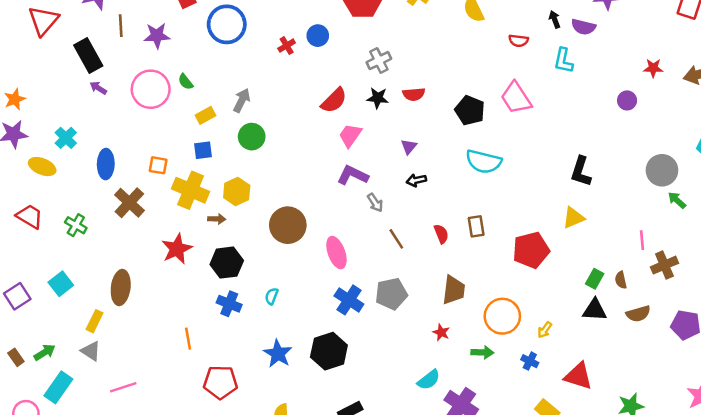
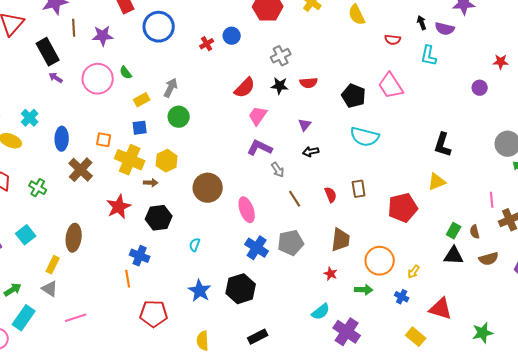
blue cross: (229, 304) -> (140, 256), moved

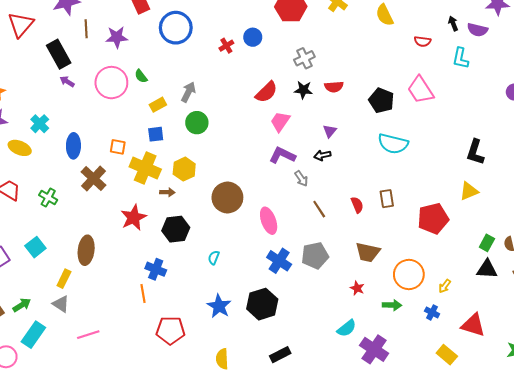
black arrow: (311, 152) -> (322, 155), moved
brown trapezoid: (341, 240) -> (368, 252), turned 95

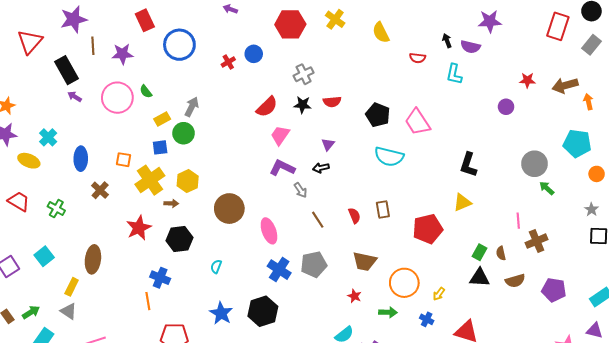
pink trapezoid: (420, 90) -> (418, 122), moved
green circle: (197, 123) -> (184, 133), moved
yellow cross: (145, 168) -> (150, 180), turned 32
brown cross: (93, 179) -> (100, 190), size x0.7

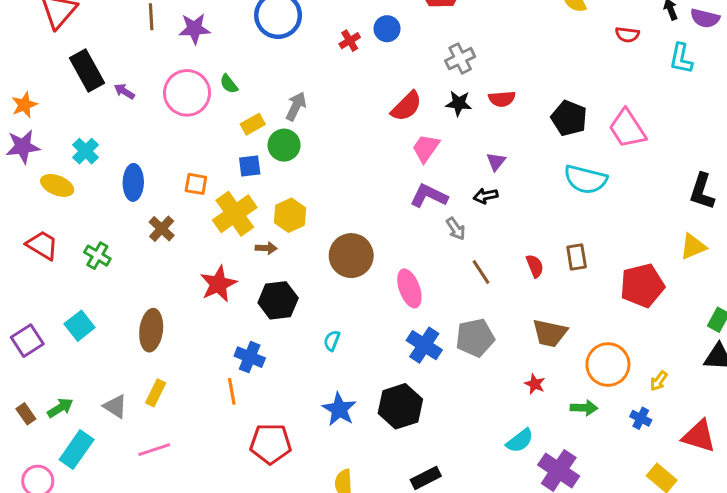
black rectangle: (66, 70) -> (87, 70), moved
yellow rectangle: (72, 287) -> (156, 393), moved

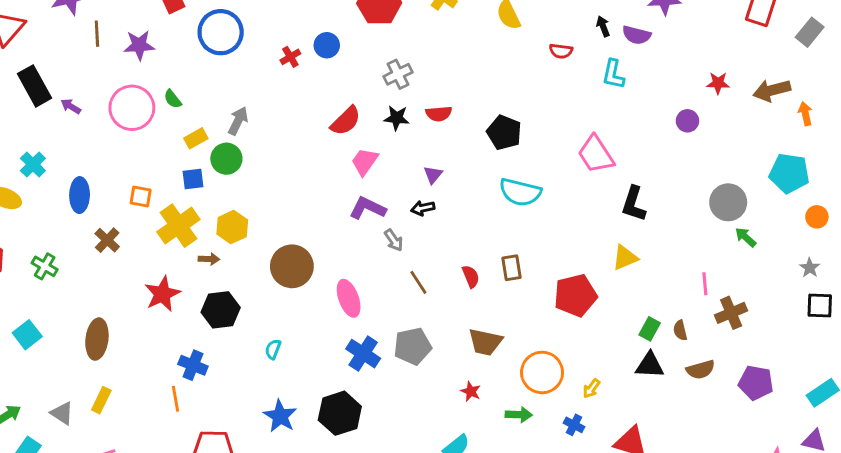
pink trapezoid: (627, 129) -> (596, 154), moved

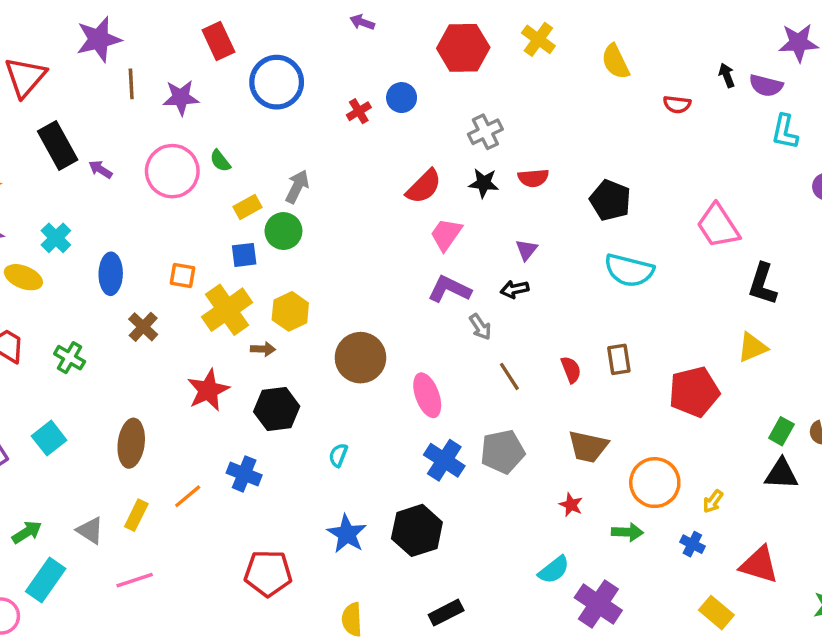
cyan L-shape: (613, 74) -> (785, 132), moved
orange line: (176, 399) -> (188, 496), moved, turned 60

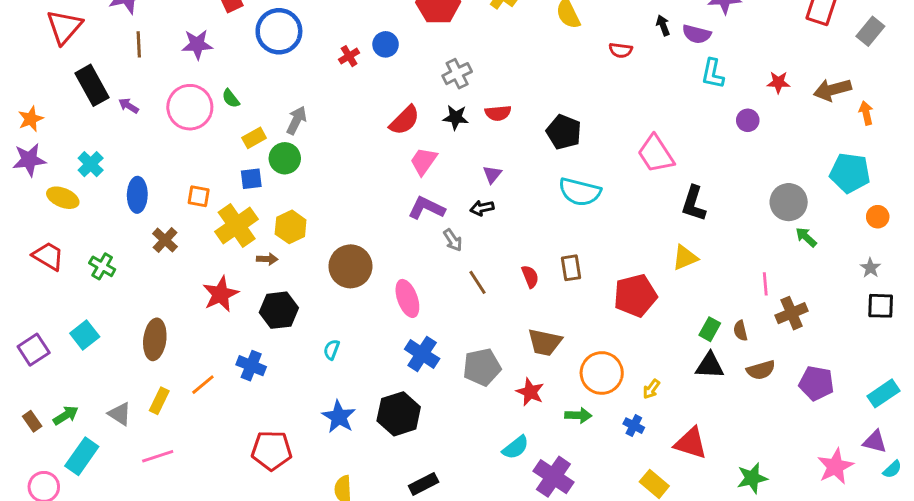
brown line: (131, 84) -> (139, 44), moved
gray pentagon: (503, 452) -> (482, 367), moved
red star: (571, 505) -> (530, 392), size x1.4

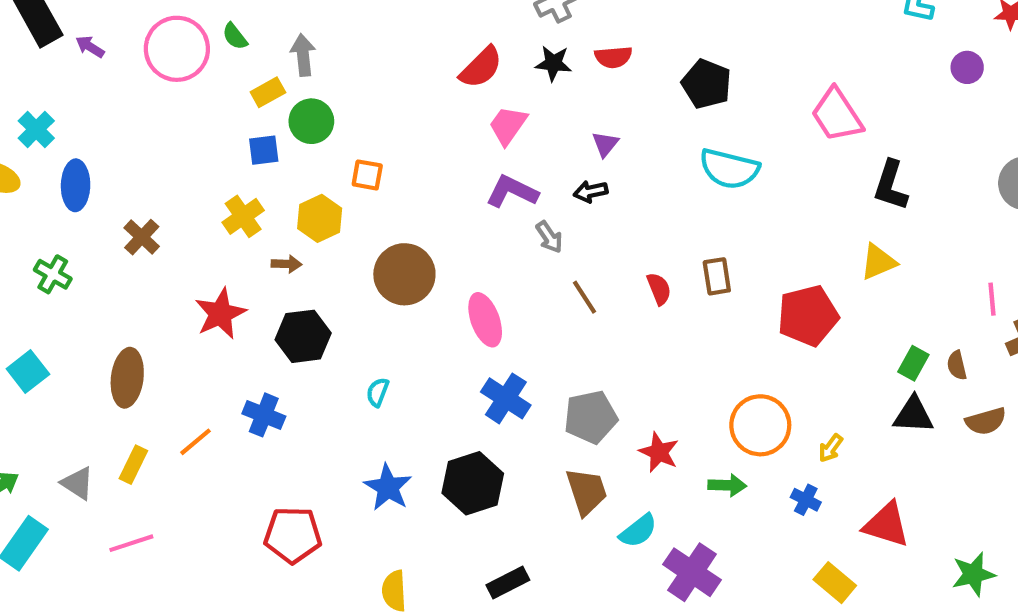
gray arrow: (296, 120) -> (303, 55), moved, turned -32
blue ellipse: (137, 195) -> (76, 185), moved
orange square: (199, 196) -> (367, 175), moved
yellow cross: (237, 225) -> (243, 216), size x0.7
brown trapezoid: (545, 342) -> (587, 492), moved, turned -120

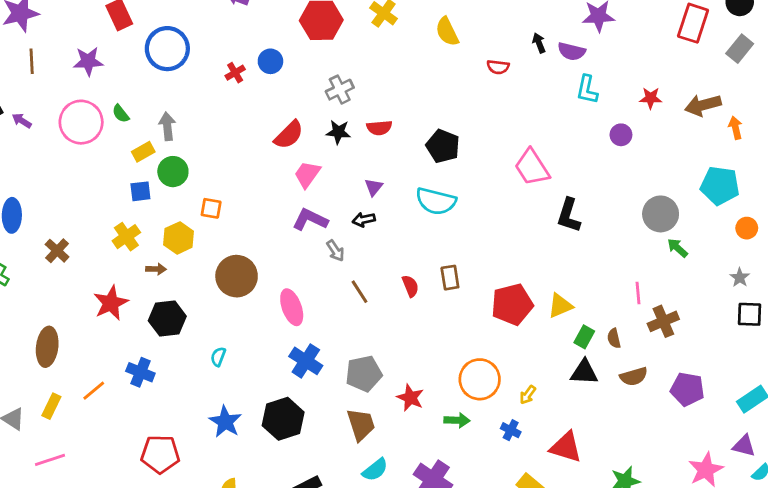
cyan semicircle: (729, 169) -> (436, 201), moved
yellow triangle: (878, 262) -> (560, 306), moved
cyan semicircle: (638, 531) -> (375, 470), moved

